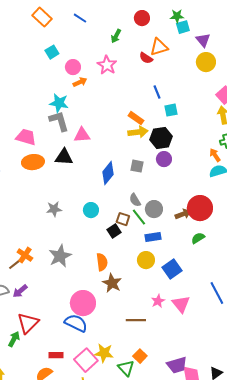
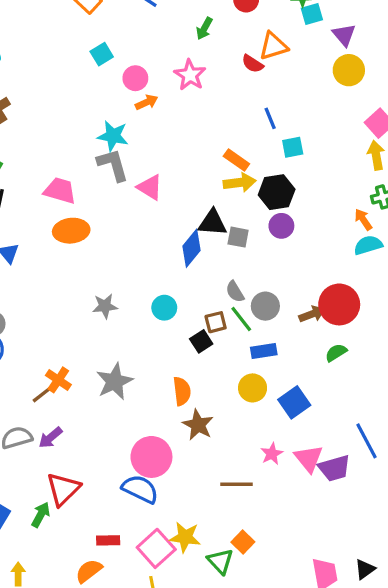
pink triangle: (82, 135) -> (150, 187), turned 36
black triangle: (64, 157) -> (212, 223), moved
brown square: (123, 219) -> (216, 322), turned -32
purple trapezoid: (177, 365) -> (334, 468), moved

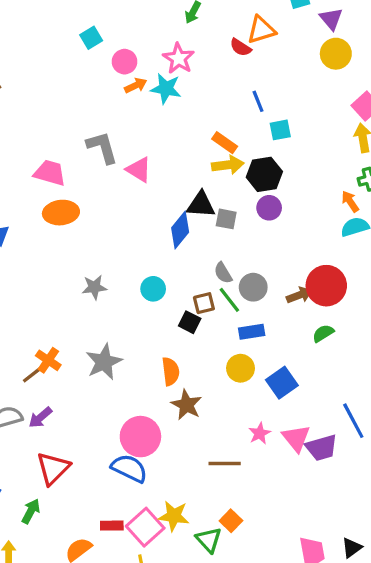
cyan star: (113, 136) -> (166, 89), moved
black square: (201, 341) -> (190, 322), turned -30
green arrow: (41, 515) -> (31, 511), moved
red rectangle: (108, 540) -> (112, 526), moved

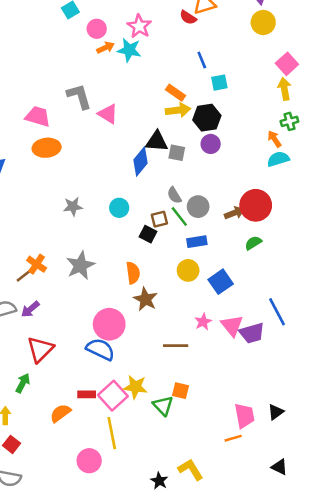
orange square: (231, 521) -> (181, 391), turned -30

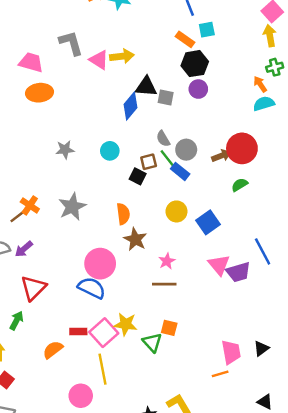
orange rectangle: (176, 93) -> (185, 39), moved
yellow arrow: (178, 110) -> (122, 56), moved
blue rectangle: (197, 242) -> (180, 171), moved, turned 48
pink star: (203, 322) -> (167, 261), moved

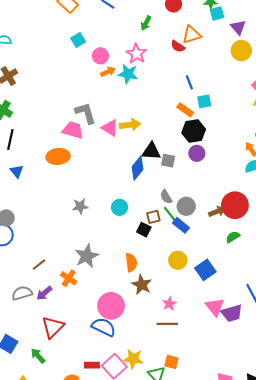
pink trapezoid: (31, 62) -> (73, 130), moved
orange cross: (30, 205) -> (69, 278), moved
green arrow: (16, 321) -> (38, 356), turned -70

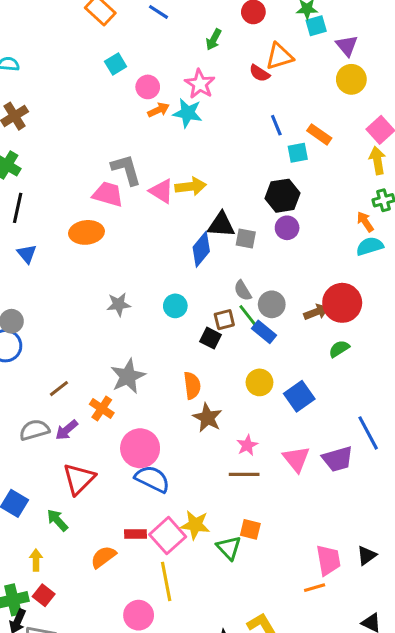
orange rectangle: (185, 110) -> (319, 134), moved
pink circle: (111, 306) -> (140, 448), moved
pink triangle: (215, 307) -> (296, 459), moved

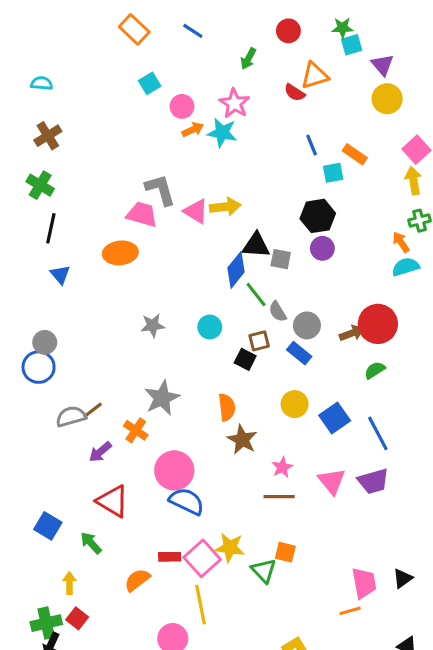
green line: (249, 317) -> (256, 295), moved
gray semicircle: (34, 430) -> (71, 416), moved
blue line: (368, 433) -> (378, 433), moved
red triangle: (79, 479) -> (113, 501), turned -44

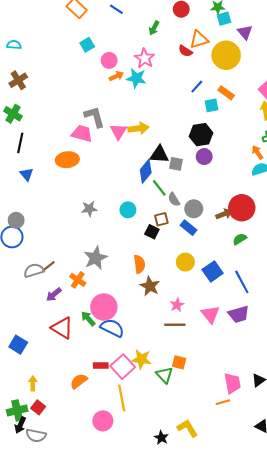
yellow circle: (387, 99) -> (226, 55), moved, size x1.4
blue line: (312, 145) -> (197, 87), turned 64
pink triangle: (196, 211) -> (119, 131), turned 30
green arrow: (91, 543) -> (88, 318), moved

